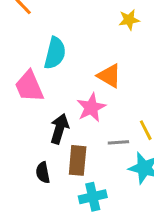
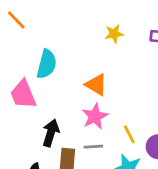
pink star: (91, 108) -> (95, 116), moved
gray line: (118, 142) -> (93, 147), moved

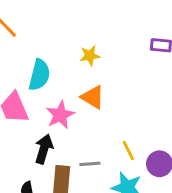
yellow star: (114, 34) -> (90, 56), moved
pink star: (95, 116) -> (60, 115), moved

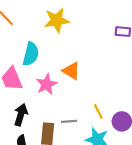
yellow star: (90, 56) -> (57, 20), moved, size x1.6
black arrow: (44, 149) -> (21, 115), moved

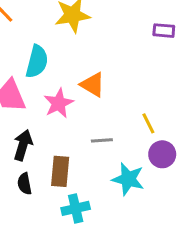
yellow line: (98, 111) -> (148, 123), moved
gray line: (69, 121) -> (102, 140), moved

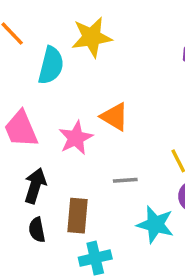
cyan semicircle: (37, 61) -> (51, 65), moved

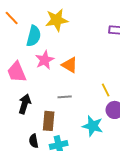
pink star: (76, 138) -> (45, 60), moved
gray line: (125, 180) -> (65, 97), moved
black semicircle: (37, 230) -> (34, 141), moved

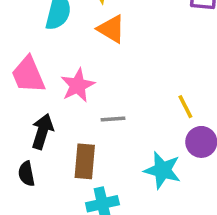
pink star: (45, 60) -> (78, 85), moved
orange triangle: (70, 65) -> (111, 29), moved
black semicircle: (34, 141) -> (26, 174), moved

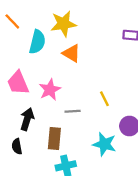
yellow line: (185, 107) -> (104, 99), moved

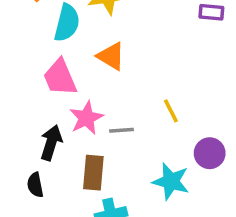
orange triangle: (71, 53) -> (111, 56), moved
pink trapezoid: (18, 83) -> (60, 77), moved
pink star: (50, 90) -> (86, 118), moved

